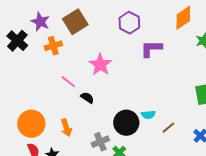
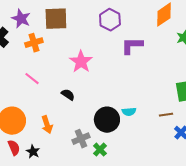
brown square: (75, 22) -> (56, 19), turned 30
pink line: (68, 82) -> (32, 79), moved
brown line: (168, 128) -> (166, 115), moved, turned 32

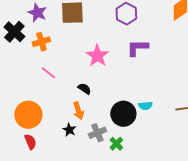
orange cross: (34, 43) -> (41, 42), moved
purple L-shape: (132, 46) -> (137, 48), moved
orange arrow: (47, 125) -> (78, 111), moved
black star: (33, 152) -> (69, 130), moved

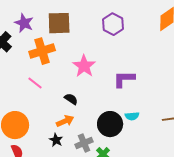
orange cross: (41, 42) -> (42, 51), moved, size x1.4
purple L-shape: (137, 48) -> (124, 79), moved
orange arrow: (78, 111) -> (65, 121), turned -96

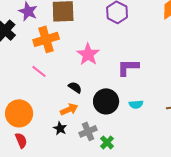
black circle: (110, 124) -> (106, 101), moved

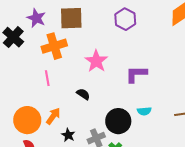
pink line: (39, 71) -> (47, 78), turned 42
black circle: (106, 101) -> (118, 121), moved
orange arrow: (69, 109) -> (53, 116), moved, turned -30

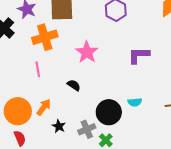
purple L-shape: (136, 74) -> (139, 55), moved

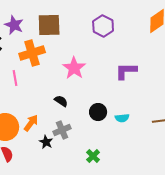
pink line: (38, 69) -> (15, 78), moved
black circle: (109, 112) -> (98, 112), moved, size x0.7
gray cross: (87, 129) -> (62, 130), moved

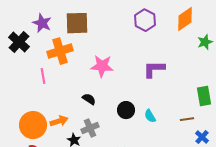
purple hexagon: (103, 26) -> (145, 20), moved
pink star: (74, 68) -> (102, 66), turned -30
cyan semicircle: (122, 118) -> (150, 116), turned 64
orange arrow: (31, 123) -> (59, 121), turned 36

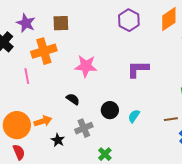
brown square: (77, 23) -> (61, 23), size x0.7
cyan semicircle: (150, 116) -> (134, 116), turned 64
gray cross: (90, 128) -> (84, 128), moved

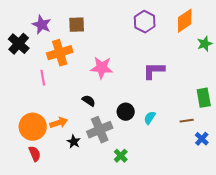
gray cross: (84, 128) -> (100, 130), size x1.4

